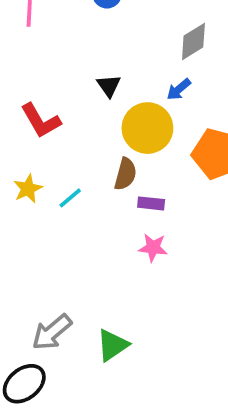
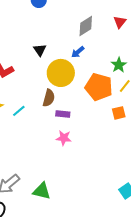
green triangle: (112, 345) -> (42, 191), turned 48

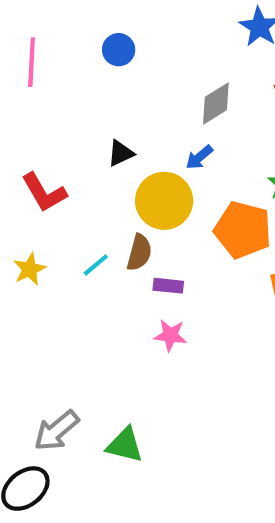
black triangle: (40, 50) -> (121, 153), turned 40
cyan line: (19, 111) -> (96, 265), moved

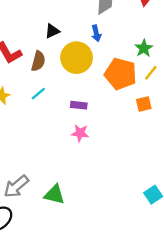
blue arrow: (199, 157) -> (96, 33), turned -63
brown semicircle: (139, 253) -> (38, 61), moved

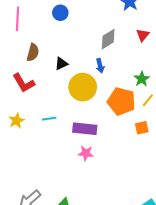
brown semicircle: (38, 61) -> (33, 52), moved
cyan line: (38, 94) -> (49, 119), turned 32
purple rectangle: (79, 105) -> (85, 129), size x1.6

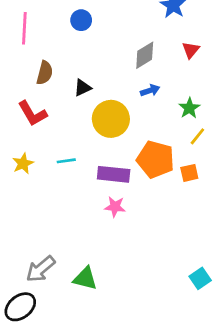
blue arrow: (100, 66) -> (150, 90), moved, turned -96
orange pentagon: (121, 101) -> (156, 159), moved

